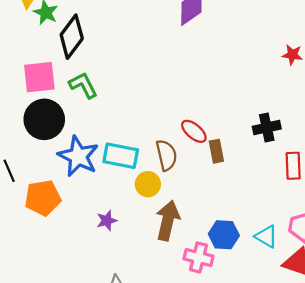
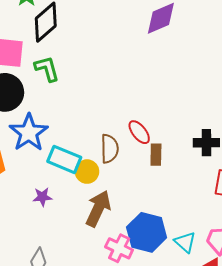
cyan rectangle: (121, 156) -> (64, 159), moved
blue hexagon: (224, 235) -> (147, 232), size x1.4

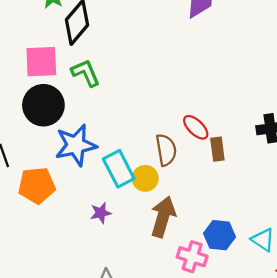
blue star: (29, 133) -> (76, 145), turned 30
cyan rectangle: (64, 159) -> (119, 169), turned 48
blue hexagon: (147, 232) -> (220, 235), size x0.7

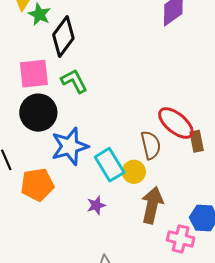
red ellipse: (196, 127) -> (176, 123), size x1.5

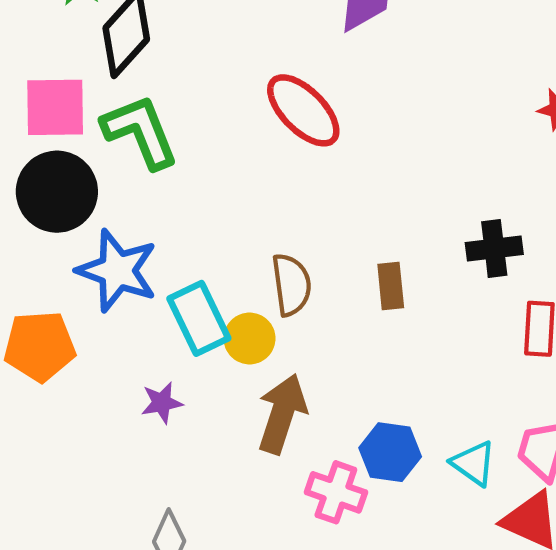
green L-shape: (74, 81) -> (140, 132), size x1.4
red ellipse: (176, 123) -> (303, 110), moved
blue star: (70, 146) -> (117, 271), turned 30

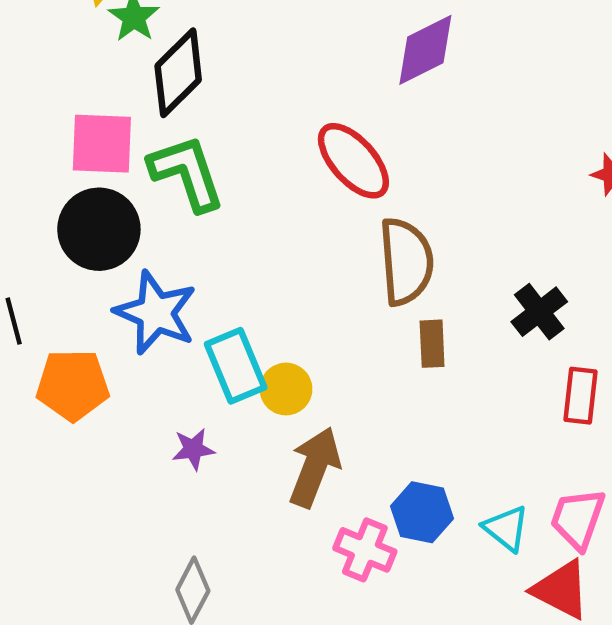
black cross: (494, 249) -> (539, 312), turned -34
brown semicircle: (291, 285) -> (406, 261), moved, size x1.4

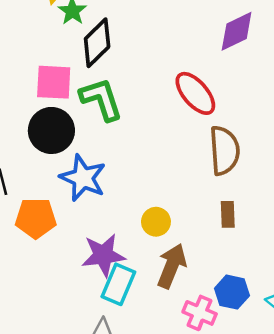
brown rectangle: (432, 344) -> (228, 214), moved
cyan rectangle: (236, 366) -> (118, 284), moved, turned 45
purple star: (193, 449) -> (103, 255), size x1.8

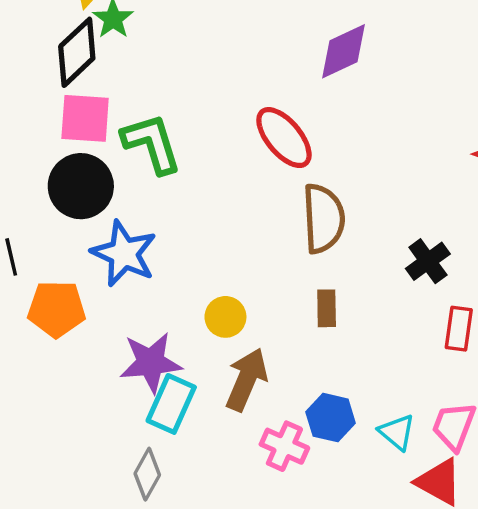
black diamond: (97, 43) -> (77, 52), moved

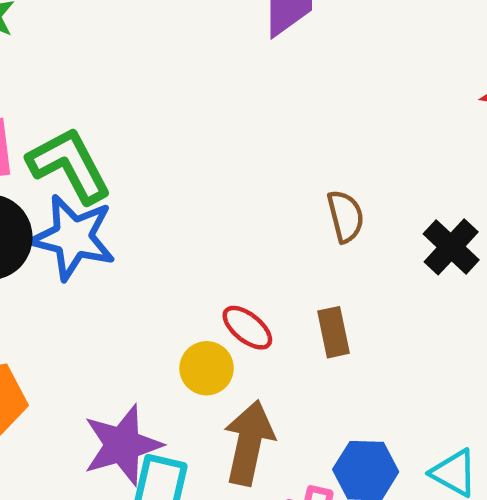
red ellipse: (284, 138) -> (247, 328), moved, size x0.6
brown semicircle: (323, 218) -> (346, 216), moved, size x0.6
blue star: (124, 254) -> (73, 237), moved

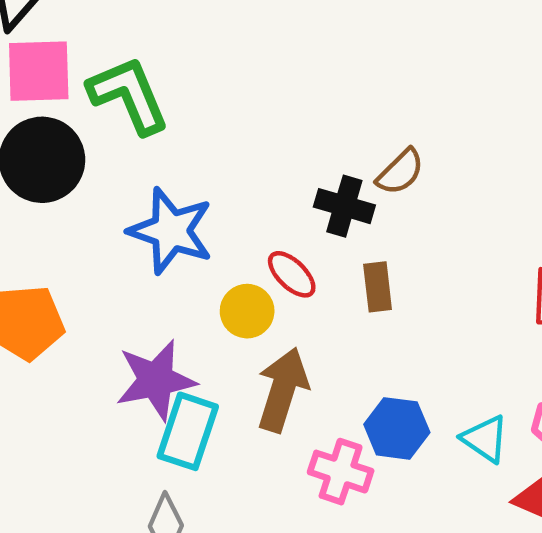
brown semicircle: (346, 216) -> (400, 172), turned 54
blue star: (73, 237) -> (171, 231), moved
black cross: (451, 247) -> (344, 206), moved, turned -32

